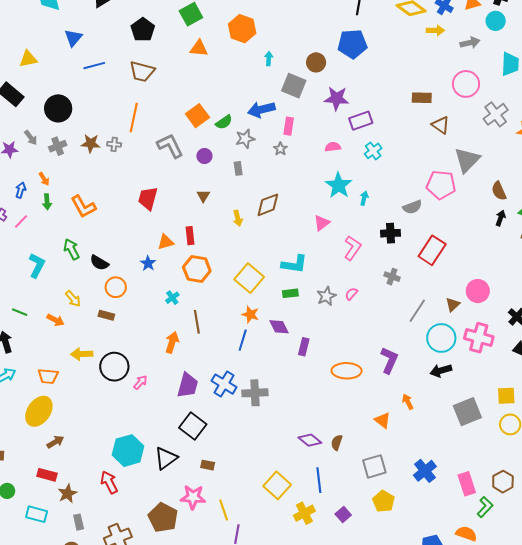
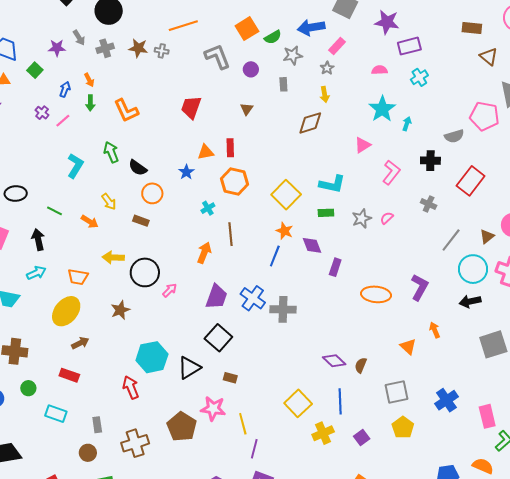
orange line: (134, 118) -> (183, 26), turned 56
pink rectangle: (289, 126) -> (337, 46), turned 30
yellow arrow: (238, 218) -> (325, 94), moved
brown star: (67, 494) -> (120, 310), moved

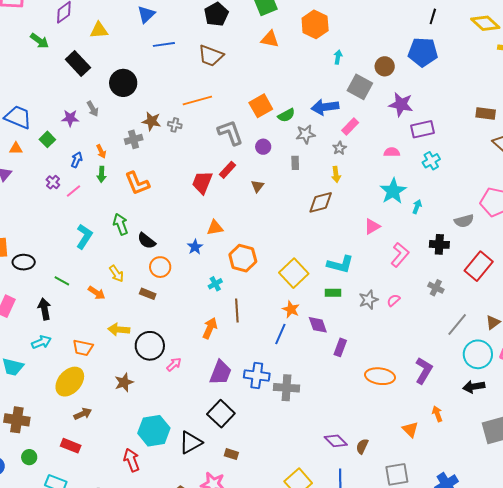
gray cross: (105, 48) -> (134, 139), moved
red rectangle: (230, 148) -> (228, 170), moved, turned 42
blue cross: (253, 298) -> (257, 375), turned -30

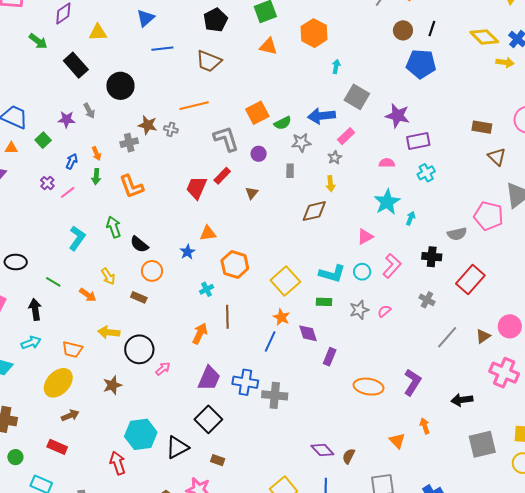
brown circle: (385, 66) -> (403, 30), moved
cyan circle: (478, 354) -> (362, 272), moved, size x0.6

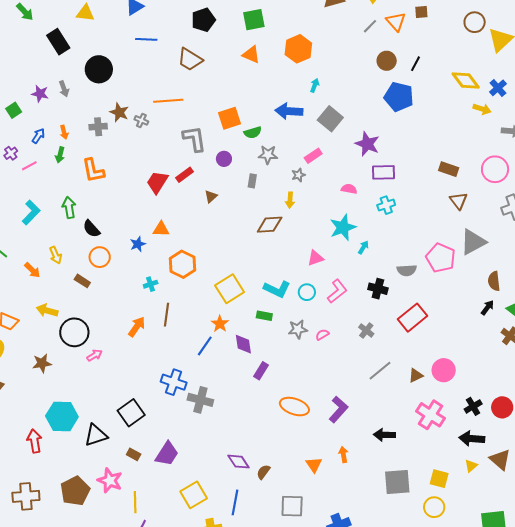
blue arrow: (321, 116) -> (289, 111), moved
purple trapezoid: (209, 378) -> (167, 454), moved

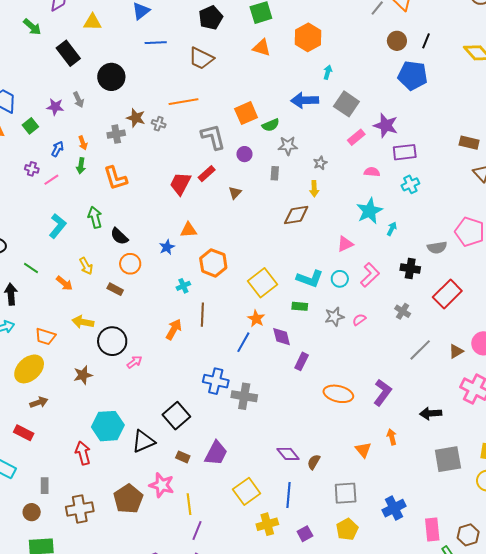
purple cross: (11, 153) -> (32, 169), turned -32
pink rectangle: (313, 156) -> (356, 137), moved

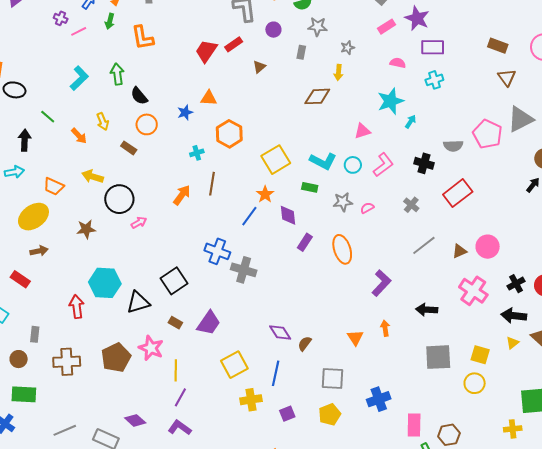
orange ellipse: (338, 394) -> (342, 249), moved, turned 52

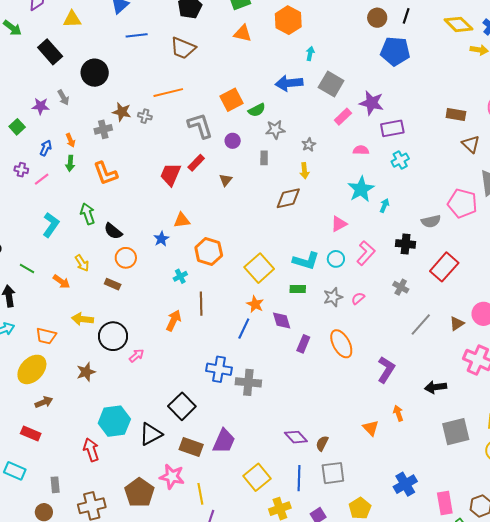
brown rectangle: (175, 323) -> (191, 447), size x1.6
gray square: (332, 378) -> (333, 473), moved

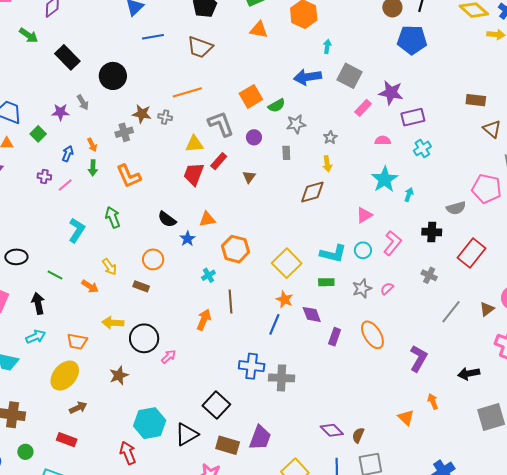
yellow triangle: (72, 19) -> (194, 144), moved
black semicircle: (113, 231) -> (167, 219), moved

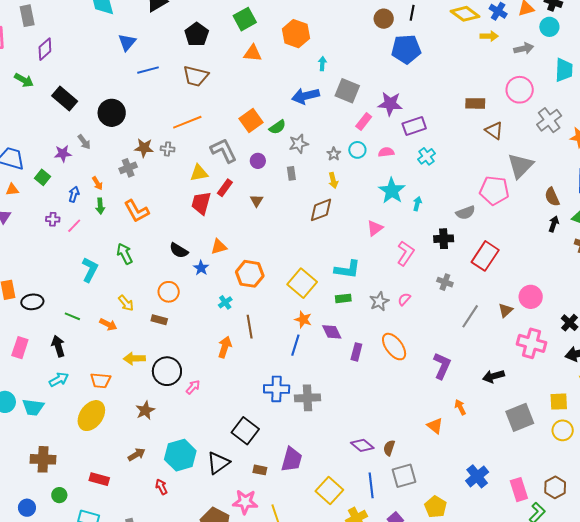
cyan circle: (363, 250) -> (357, 150), moved
brown arrow: (78, 408) -> (137, 454), moved
brown rectangle: (228, 445) -> (260, 470), size x0.6
red arrow: (128, 453) -> (161, 487), size x0.7

